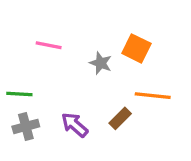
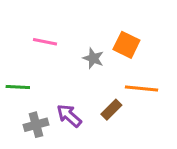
gray cross: (26, 126) -> (36, 125), moved

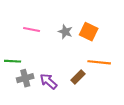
gray star: (93, 58) -> (65, 32), moved
gray cross: (36, 125) -> (25, 78), moved

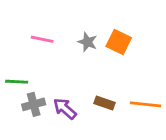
orange line: (99, 62) -> (146, 104), moved
brown rectangle: (78, 77) -> (104, 103), turned 64

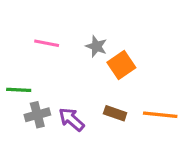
orange square: (119, 42) -> (121, 65), moved, turned 30

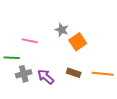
pink line: (47, 43) -> (30, 41), moved

